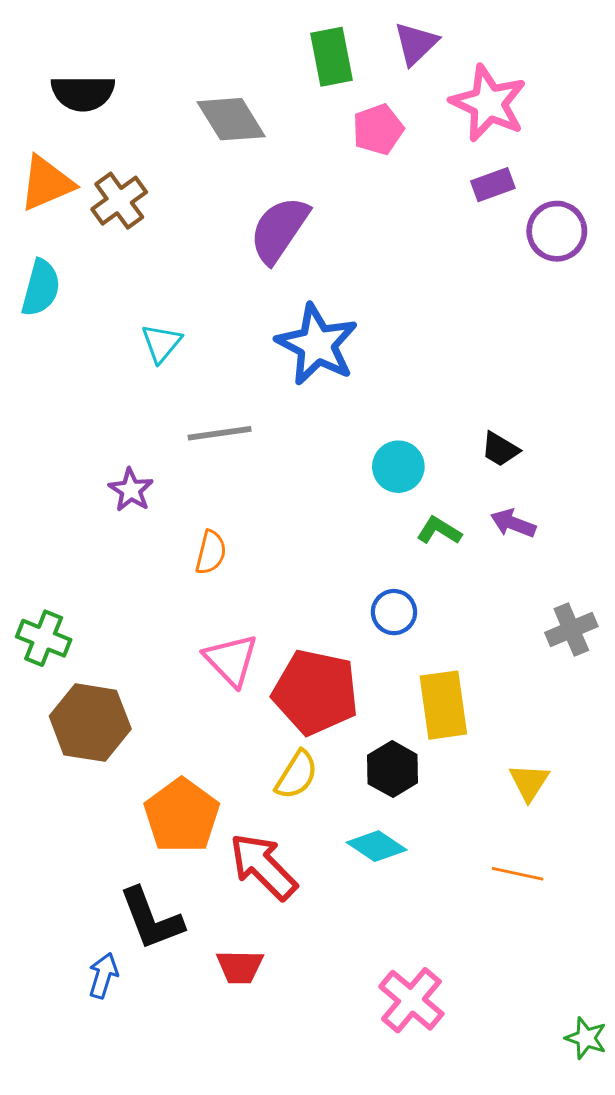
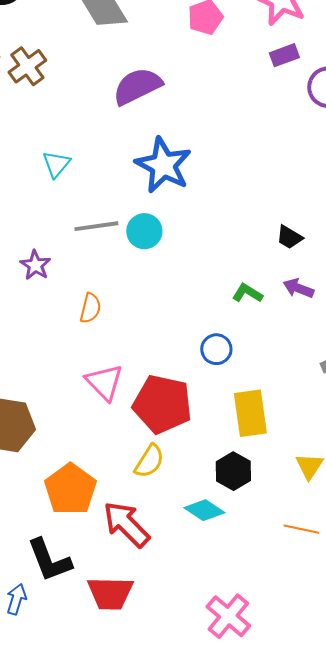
purple semicircle: (279, 230) -> (137, 86), turned 30
cyan circle: (398, 467) -> (144, 231), moved
black hexagon: (393, 769) -> (233, 471), moved
red trapezoid: (240, 967) -> (110, 593), size x1.4

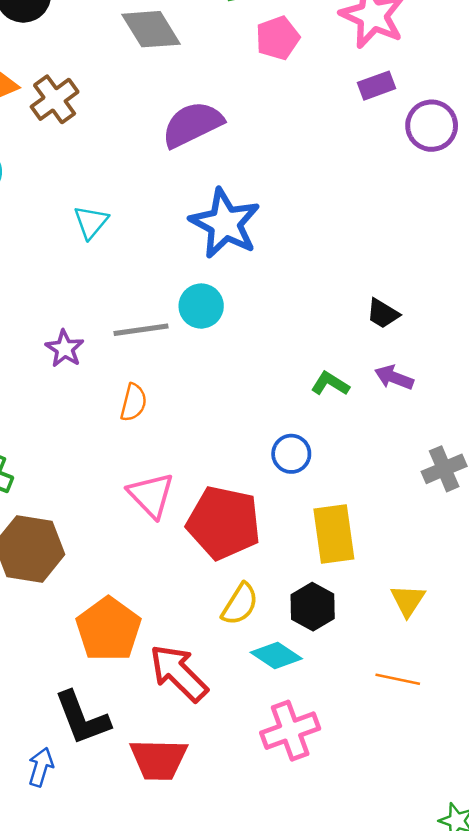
gray line: (96, 226) -> (141, 330), moved
yellow semicircle: (149, 461) -> (240, 604), moved
pink cross: (228, 616) -> (290, 731), moved, turned 30

